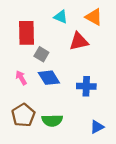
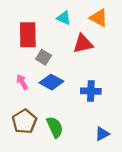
blue diamond: (49, 78) -> (51, 82), turned -30
green semicircle: (52, 120) -> (55, 127), turned -114

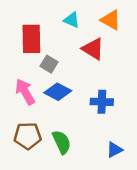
red triangle: (83, 44) -> (93, 49), turned 45
pink arrow: (22, 82) -> (25, 92), size x1.5
brown pentagon: (24, 121) -> (28, 136), turned 30

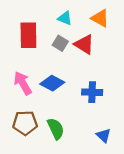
gray square: (49, 64) -> (60, 43), moved
blue triangle: (114, 150) -> (104, 135), turned -49

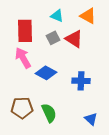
gray square: (60, 43) -> (53, 38), turned 32
pink arrow: (23, 83) -> (23, 58), moved

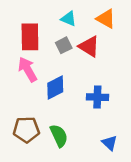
blue diamond: (46, 73) -> (55, 87), turned -55

